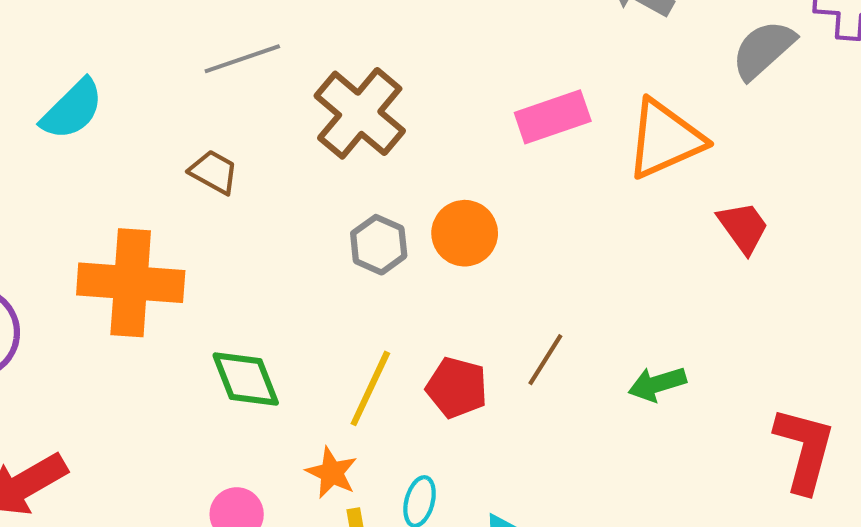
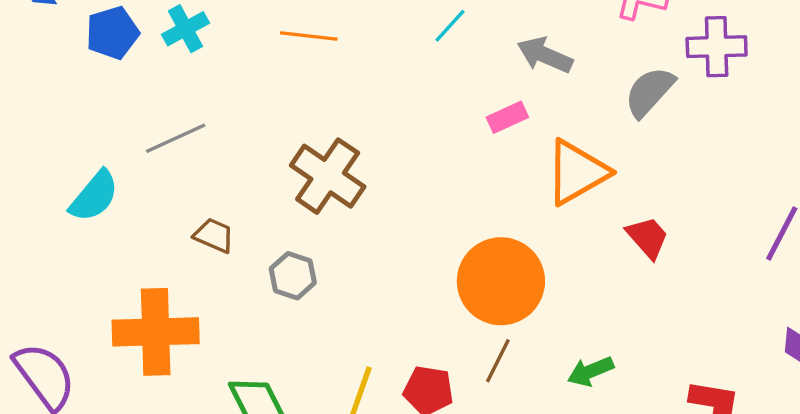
gray line: (242, 59) -> (176, 138), moved
pink rectangle: (553, 117) -> (507, 117), moved, size x0.7
orange circle: (465, 233) -> (501, 281), moved, size x1.6
gray hexagon: (379, 245) -> (293, 276), moved

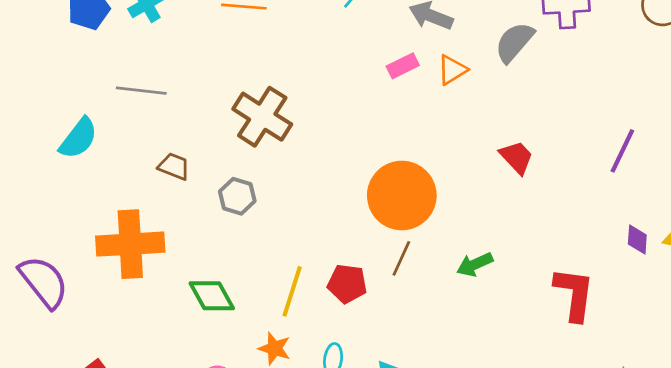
gray line: (176, 138) -> (141, 91), turned 33
orange triangle: (577, 172) -> (452, 70), moved, size x0.6

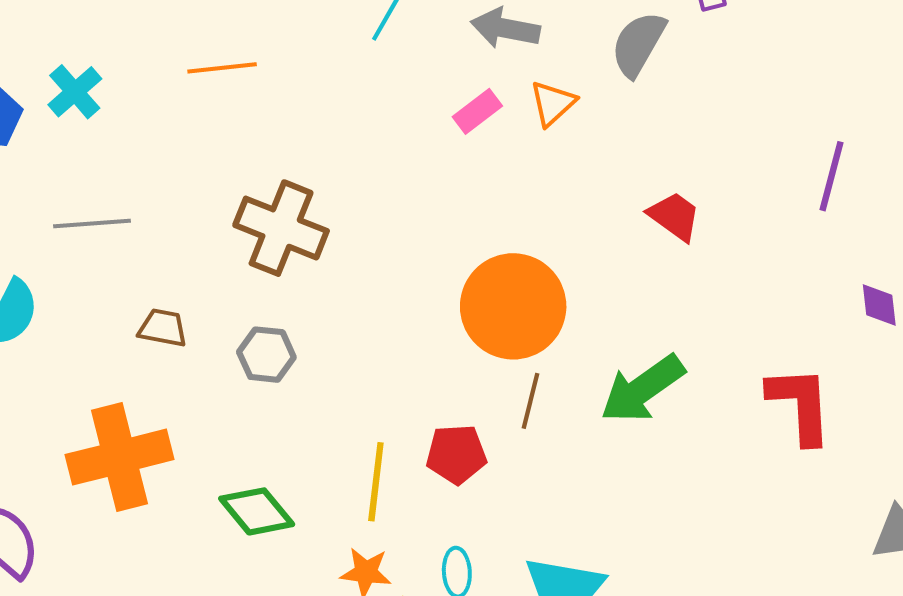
green arrow: (475, 264) -> (642, 389), size x1.6

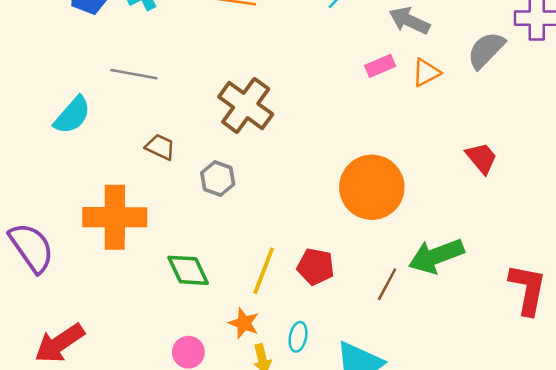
brown line: (531, 401) -> (387, 284), moved

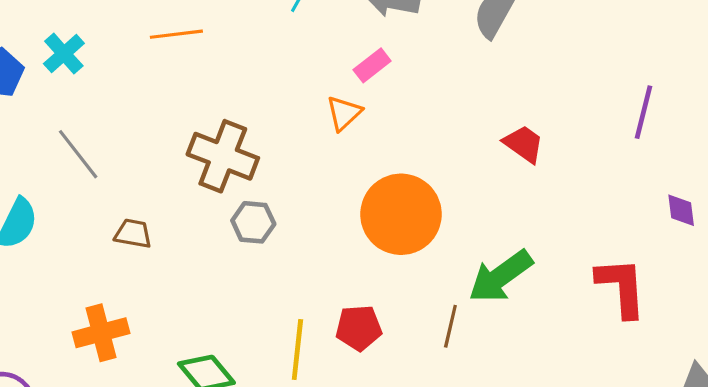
orange triangle: (426, 72) -> (344, 113), moved
gray line: (134, 74) -> (78, 154), turned 57
gray hexagon: (218, 179) -> (253, 222), moved
orange cross: (115, 217) -> (101, 333), size x0.7

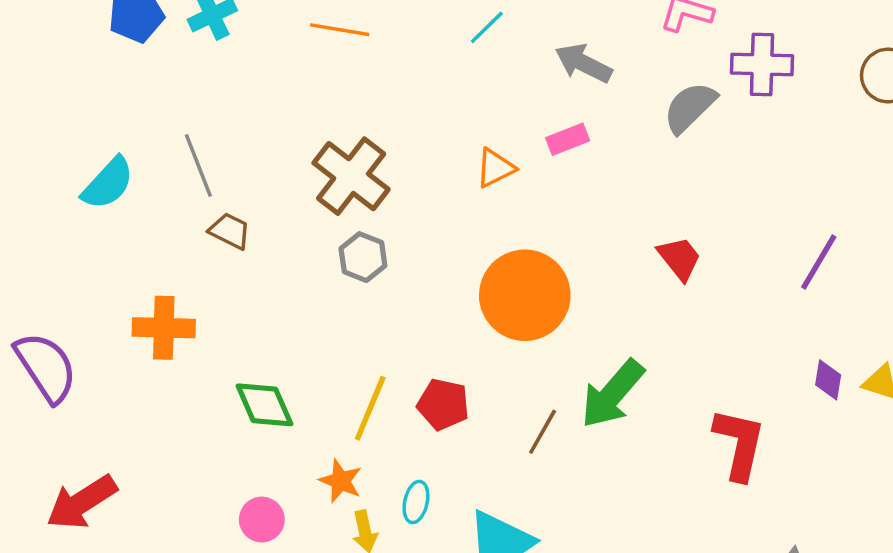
pink rectangle: (372, 65) -> (568, 139), moved
gray line: (78, 154) -> (198, 166), moved
green arrow: (501, 276) -> (612, 394), turned -30

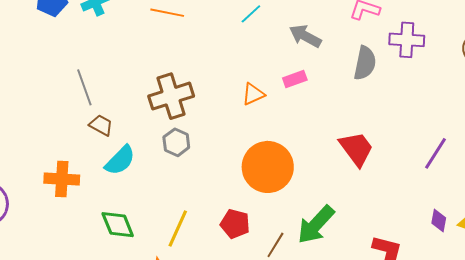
gray semicircle: (690, 107) -> (365, 63), turned 144
brown cross: (351, 176) -> (171, 96), turned 33
cyan semicircle: (108, 183) -> (120, 160), moved
red trapezoid: (679, 258) -> (356, 149), size x1.4
red pentagon: (443, 404) -> (235, 224), moved

